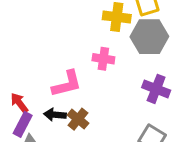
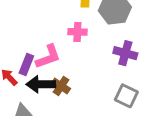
black arrow: (55, 115) -> (41, 84), size x1.5
purple rectangle: (23, 124) -> (26, 65), moved

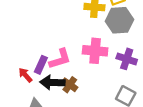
pink cross: (77, 32) -> (95, 51), moved, size x1.5

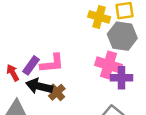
pink cross: (95, 51) -> (108, 65), moved
purple cross: (127, 59) -> (121, 78), turned -30

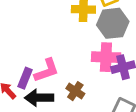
brown cross: (57, 92) -> (75, 91), moved

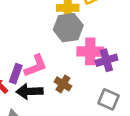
gray hexagon: (113, 23) -> (68, 28), moved

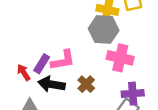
purple cross: (106, 60) -> (133, 94), moved

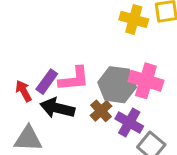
gray hexagon: (104, 29) -> (117, 85), moved
purple cross: (133, 94) -> (129, 123), moved, turned 30

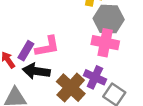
gray hexagon: (117, 85) -> (109, 19), moved
brown cross: (101, 111) -> (71, 88), moved, size x1.6

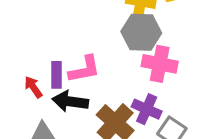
gray hexagon: (109, 19) -> (141, 32), moved
purple rectangle: (26, 51) -> (57, 75), turned -30

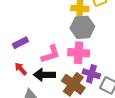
pink cross: (160, 64) -> (79, 53), moved
purple rectangle: (57, 75) -> (21, 43), moved, turned 70

